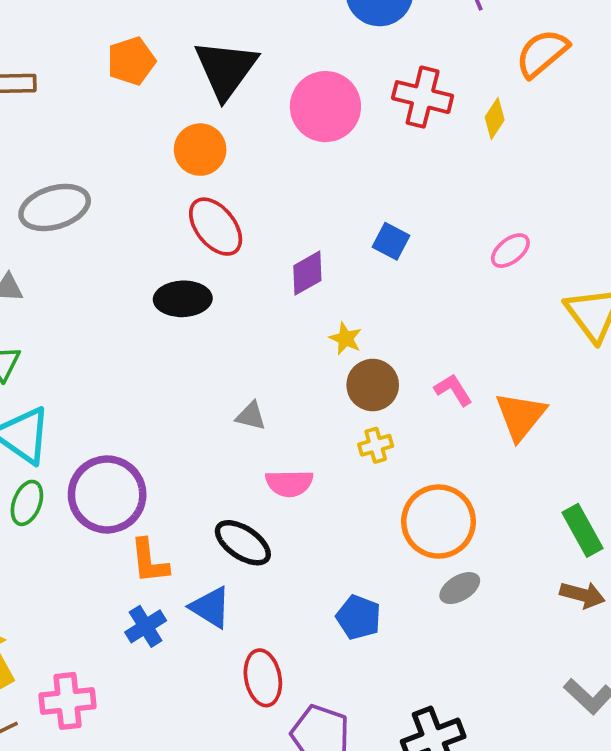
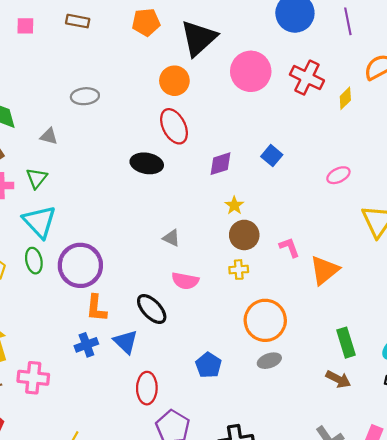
gray ellipse: (55, 207) -> (85, 96), size x0.7
green ellipse: (27, 503) -> (34, 261), turned -45

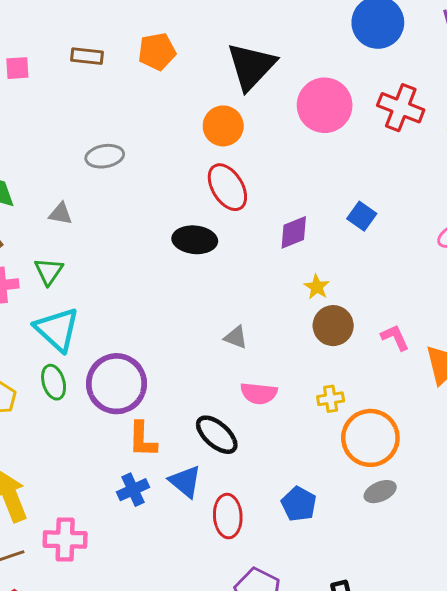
orange pentagon: (146, 22) -> (157, 51), moved
yellow cross: (239, 270) -> (331, 399), moved
red ellipse: (147, 388) -> (228, 516), moved

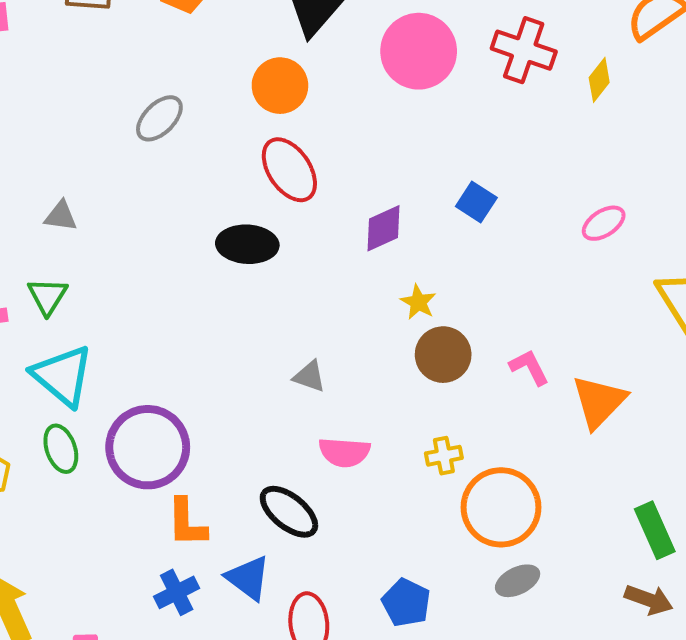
gray ellipse: (105, 156) -> (159, 118), moved, turned -33

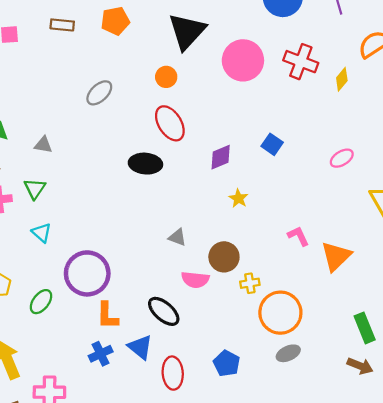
orange circle: (280, 86) -> (166, 77), size x0.7
brown circle: (443, 355) -> (224, 257), moved
cyan triangle: (63, 376) -> (42, 233), size x0.6
green ellipse: (61, 449) -> (41, 302), moved, turned 55

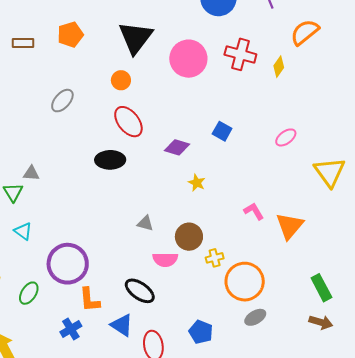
gray triangle: (43, 145) -> (31, 173), moved
purple diamond: (221, 157) -> (177, 147), turned 45
blue cross: (101, 354) -> (71, 329), moved

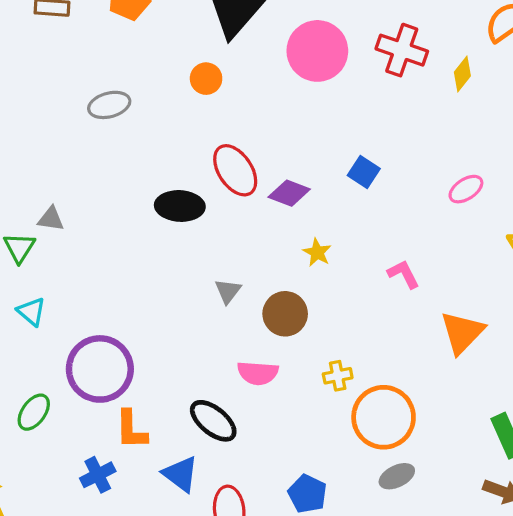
gray ellipse: (62, 101) -> (109, 105), turned 30
red ellipse: (128, 122) -> (235, 170), moved
pink L-shape: (254, 211) -> (404, 274), moved
gray triangle: (145, 223) -> (228, 291), moved, turned 48
brown circle: (189, 237) -> (285, 314), moved

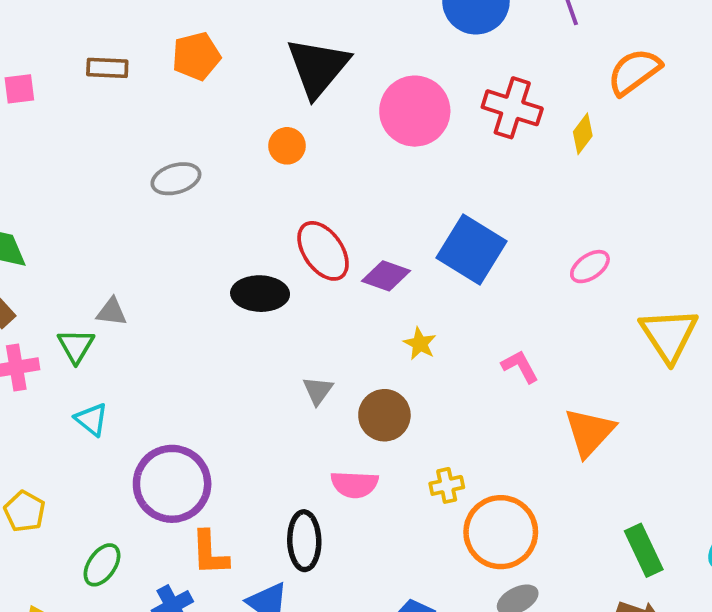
blue square: (364, 172) -> (471, 250), size x1.8
green ellipse: (34, 412) -> (102, 565), moved
black ellipse: (213, 421) -> (304, 541), turned 51

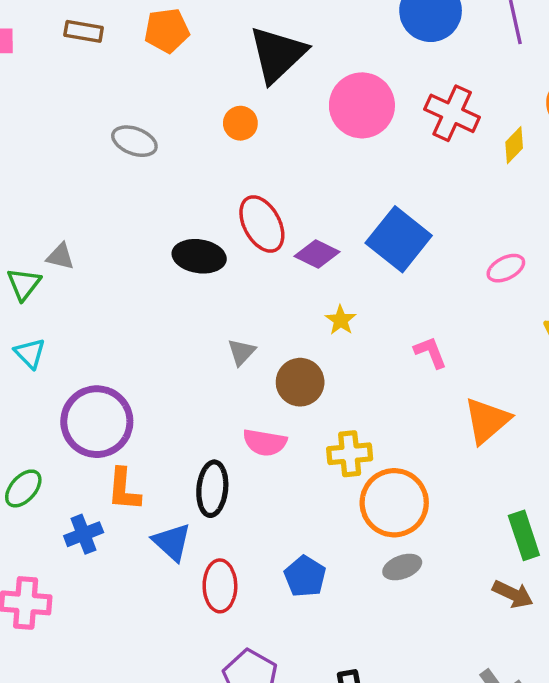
gray ellipse: (176, 179) -> (134, 141), turned 30
yellow cross: (447, 485) -> (350, 454), size x1.4

